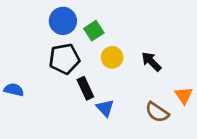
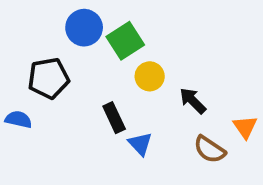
green square: (94, 31) -> (125, 41), size x1.4
black pentagon: (64, 59) -> (48, 78), moved
black arrow: (151, 62) -> (193, 101), moved

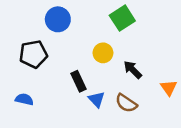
green square: (125, 41) -> (122, 18), moved
blue semicircle: (19, 119) -> (24, 99), moved
brown semicircle: (210, 149) -> (126, 103), moved

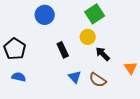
yellow circle: (103, 53) -> (88, 37), moved
black pentagon: (33, 54) -> (15, 49), moved, turned -30
black rectangle: (78, 81) -> (63, 50), moved

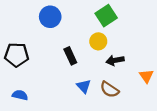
black pentagon: (15, 49) -> (17, 55), turned -30
black arrow: (103, 54) -> (115, 60), turned -56
blue semicircle: (19, 77) -> (20, 95), moved

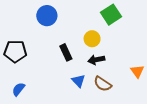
green square: (106, 16) -> (111, 15), moved
black arrow: (115, 60) -> (96, 60), moved
blue semicircle: (20, 95) -> (19, 89), turned -64

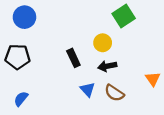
blue circle: (47, 16) -> (24, 17), moved

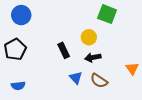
green square: (124, 16) -> (107, 14), turned -36
black pentagon: (17, 57) -> (15, 49), turned -30
blue semicircle: (21, 99) -> (18, 86), turned -136

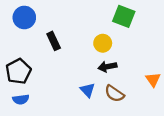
black pentagon: (15, 49) -> (18, 71), moved
black rectangle: (64, 50) -> (54, 41), moved

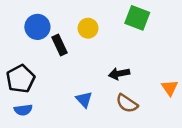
blue circle: (24, 17) -> (37, 27), moved
yellow circle: (103, 43) -> (88, 28), moved
blue triangle: (87, 90) -> (84, 100), moved

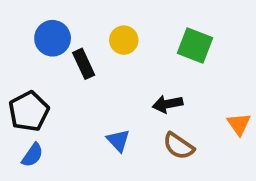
green square: (137, 18) -> (195, 46), moved
blue semicircle: (23, 110) -> (32, 155), turned -48

